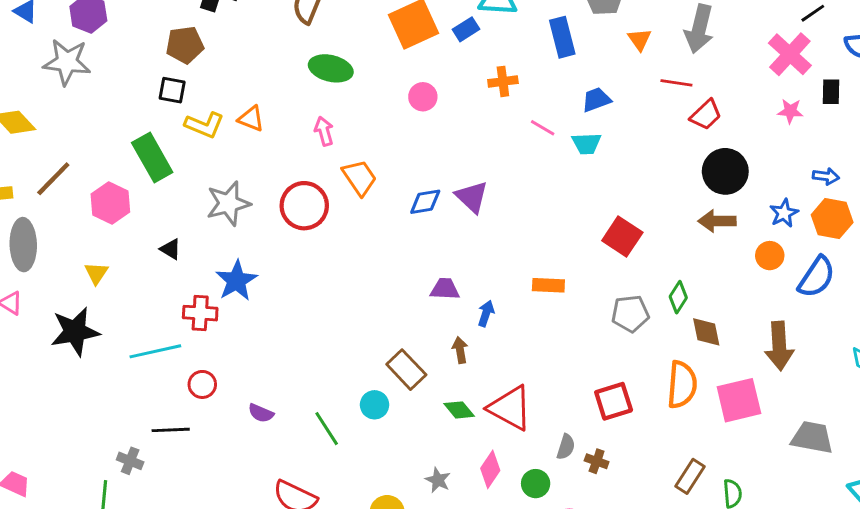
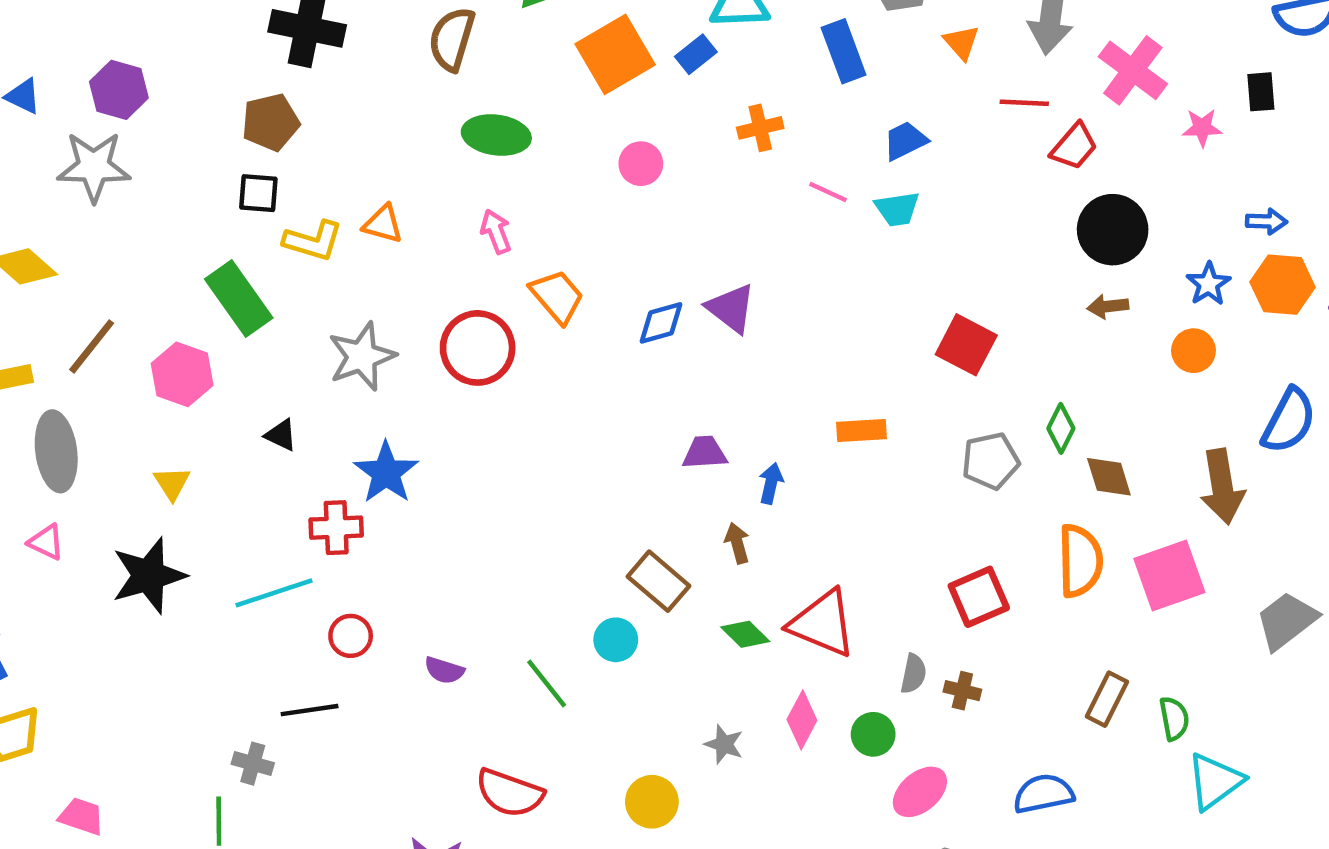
pink cross: (790, 54) -> (1133, 70), moved
brown arrow: (717, 221) -> (1108, 306), size x0.7
blue semicircle: (817, 277) -> (1289, 421), moved
gray trapezoid: (812, 437) -> (1287, 621), turned -42

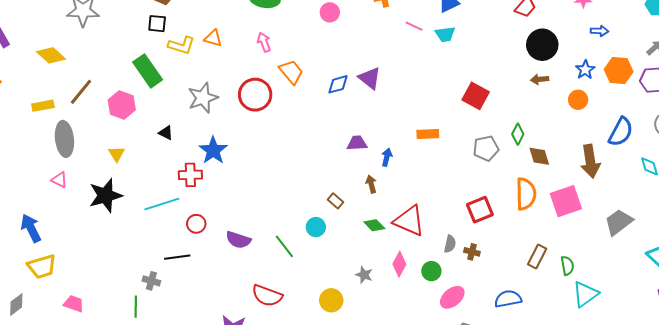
blue arrow: (1266, 221) -> (600, 31), moved
brown rectangle: (659, 581) -> (335, 201), size x0.6
purple semicircle: (444, 670) -> (238, 240), size x1.4

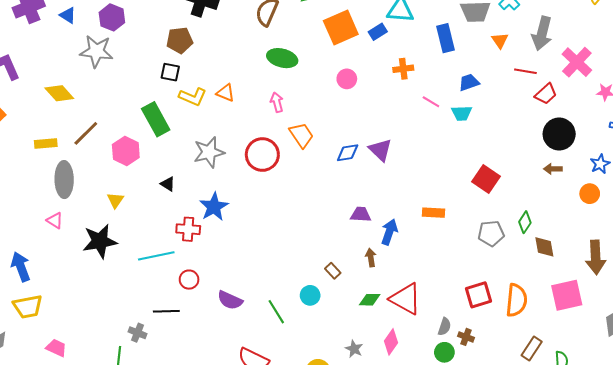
blue arrow: (387, 157) -> (389, 232), size x1.4
orange semicircle: (526, 194) -> (516, 300), moved
green diamond: (374, 225) -> (370, 300), turned -50
green circle: (431, 271) -> (444, 352), moved

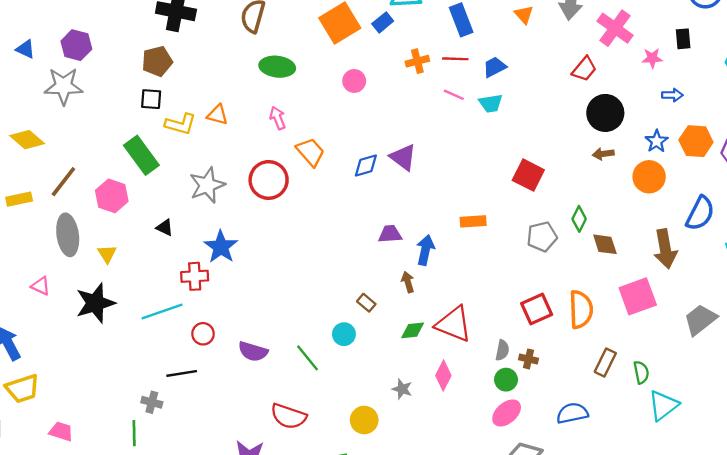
red line: (525, 71) -> (455, 59), moved
gray ellipse: (64, 180) -> (68, 235), moved
orange circle: (590, 194) -> (649, 177), size x1.4

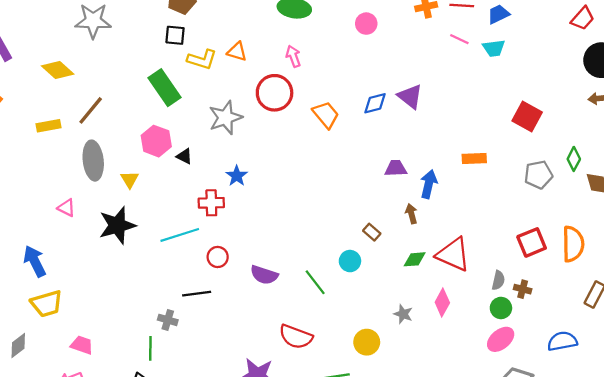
orange trapezoid: (311, 152) -> (326, 115), moved
red circle: (269, 180) -> (275, 93), moved
pink hexagon: (112, 196) -> (156, 141), moved
blue star: (221, 247) -> (237, 176), size x0.7

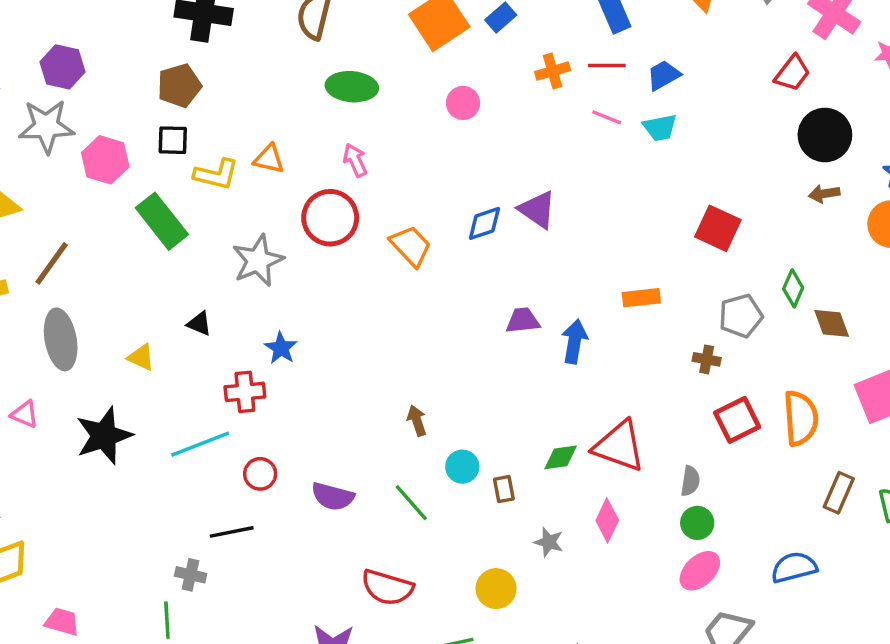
pink hexagon: (156, 141) -> (105, 160), moved
yellow triangle: (130, 179) -> (141, 357), moved, turned -30
brown arrow: (411, 214) -> (417, 421), moved
brown rectangle: (372, 232) -> (504, 489), moved, turned 42
brown cross: (523, 289) -> (707, 359), moved

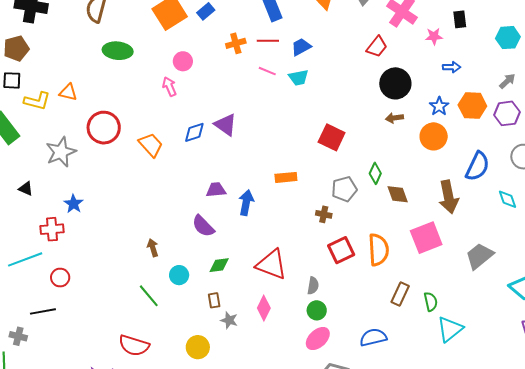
pink arrow: (355, 160) -> (169, 86), moved
green diamond: (561, 457) -> (219, 265), moved
brown rectangle: (504, 489) -> (214, 300), moved
purple semicircle: (333, 496) -> (203, 226), moved, turned 30

